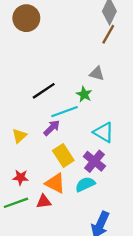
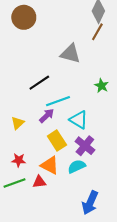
gray triangle: (97, 74) -> (70, 54), moved, size x1.5
green star: (84, 94) -> (101, 86), moved
cyan triangle: (104, 132) -> (79, 120), moved

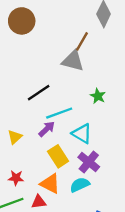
brown line: (97, 32) -> (82, 41), moved
green star: (101, 86) -> (98, 96), moved

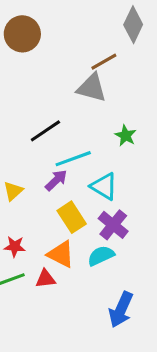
brown line: (82, 41) -> (104, 62), turned 30

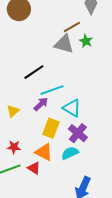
green star: (126, 136) -> (86, 41), moved
yellow rectangle: (72, 217) -> (51, 128), turned 54
red triangle: (45, 279) -> (34, 168), turned 40

